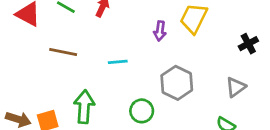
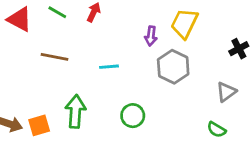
gray hexagon: (177, 83) -> (173, 67), moved

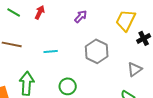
yellow trapezoid: (184, 23) -> (126, 20), moved
purple arrow: (151, 36) -> (81, 16), moved, turned -144

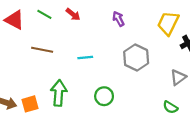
red arrow: (40, 12) -> (73, 14), turned 104
purple arrow: (81, 16) -> (118, 19), turned -72

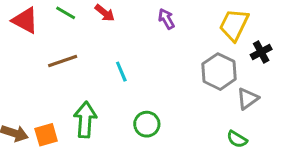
brown line: (42, 50) -> (63, 61), turned -30
cyan line: (85, 57) -> (121, 72), turned 72
gray hexagon: (136, 57) -> (219, 72), moved

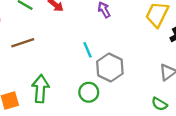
cyan line: (121, 72) -> (88, 50), moved
gray hexagon: (219, 72) -> (110, 67), moved

